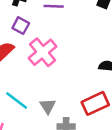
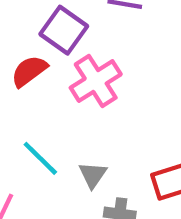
purple square: (21, 26) -> (64, 30), size x1.5

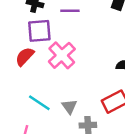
purple square: (64, 30) -> (39, 31), turned -30

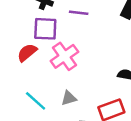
gray triangle: (69, 107) -> (69, 98), moved, turned 42

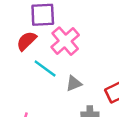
cyan line: (36, 101) -> (45, 68), moved

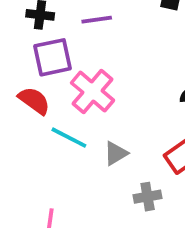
red semicircle: (26, 41) -> (34, 101), turned 90

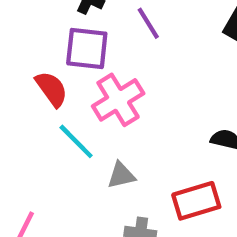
purple line: (97, 20) -> (148, 23), turned 48

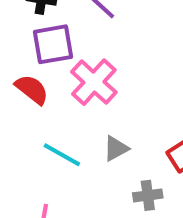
cyan line: (76, 141) -> (62, 155), moved

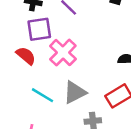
gray triangle: (116, 148) -> (75, 92), size x1.5

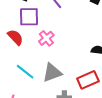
pink cross: (63, 52) -> (46, 38), size x0.7

